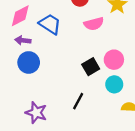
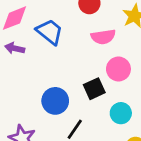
pink circle: (114, 60) -> (118, 69), moved
blue circle: (29, 62) -> (55, 101), moved

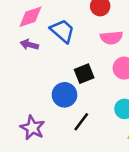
black square: (94, 89) -> (84, 74), moved

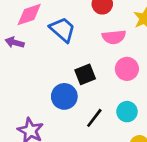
purple arrow: (29, 45) -> (15, 42), moved
black line: (81, 122) -> (94, 118), moved

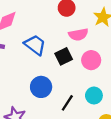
blue trapezoid: (63, 30) -> (35, 45), moved
black square: (85, 74) -> (64, 56), moved

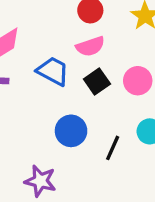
pink semicircle: (78, 35) -> (90, 46), moved

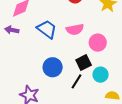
pink semicircle: (90, 46) -> (75, 29), moved
black square: (97, 81) -> (84, 62), moved

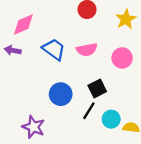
pink circle: (98, 43) -> (122, 58), moved
cyan circle: (101, 75) -> (111, 119), moved

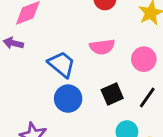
blue trapezoid: (54, 49) -> (62, 64), moved
black line: (89, 111) -> (147, 97), moved

